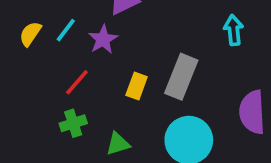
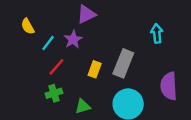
cyan line: (66, 30) -> (48, 43), moved
yellow semicircle: (30, 34) -> (28, 26), moved, turned -63

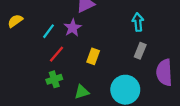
yellow semicircle: (28, 26) -> (15, 21), moved, turned 84
cyan arrow: (157, 33) -> (138, 22), moved
gray rectangle: (123, 63) -> (140, 51), moved, size x0.6

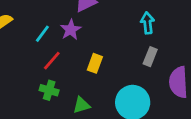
green cross: (54, 79) -> (49, 90), turned 35

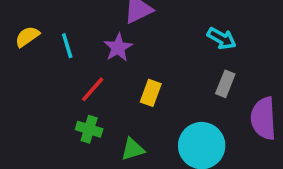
cyan arrow: (147, 23) -> (222, 38), turned 125
cyan line: (42, 34) -> (67, 46), moved, turned -54

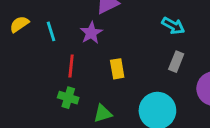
red line: (93, 89) -> (71, 66), turned -35
yellow rectangle: (151, 93) -> (117, 69), turned -30

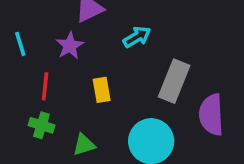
cyan arrow: (173, 26) -> (137, 37), moved, turned -60
gray rectangle: (176, 62) -> (174, 81), size x1.6

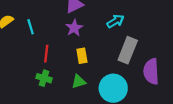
cyan arrow: (137, 37) -> (115, 21), moved
purple star: (70, 46) -> (74, 28), moved
green triangle: (84, 145) -> (79, 81), moved

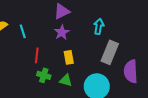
cyan arrow: (115, 21) -> (99, 26), turned -49
green cross: (44, 78) -> (44, 75), moved
green triangle: (79, 81) -> (66, 80), turned 32

